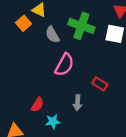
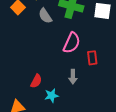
pink semicircle: (64, 65) -> (72, 43), moved
red rectangle: (100, 84) -> (92, 58), turned 56

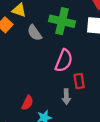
red rectangle: (92, 58) -> (79, 81), moved

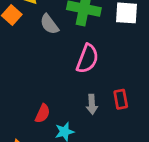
red rectangle: (79, 81) -> (121, 99), moved

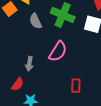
gray arrow: (92, 104) -> (29, 64), moved

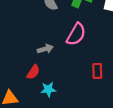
gray arrow: (29, 64) -> (45, 49), turned -112

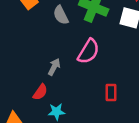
gray arrow: (45, 49) -> (54, 67), turned -48

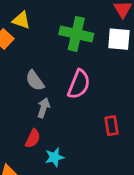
gray semicircle: (61, 15) -> (35, 81), moved

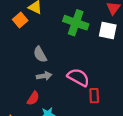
pink semicircle: (79, 84) -> (78, 77), moved, turned -90
gray arrow: (43, 108) -> (44, 76), turned 56

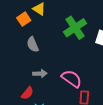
green cross: (76, 23) -> (75, 28), turned 30
gray semicircle: (40, 54) -> (33, 44), moved

